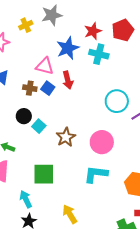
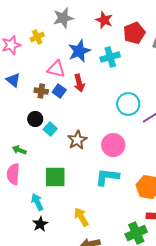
yellow cross: (26, 25) -> (37, 37), moved
red star: (93, 31) -> (104, 20), moved, turned -30
cyan cross: (99, 54) -> (110, 57), turned -30

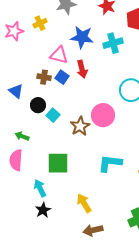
blue star: (79, 51) -> (82, 37), turned 30
blue triangle: (13, 80) -> (16, 91), moved
pink circle: (113, 145) -> (103, 115), moved

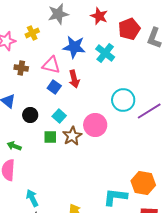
cyan cross: (113, 43) -> (105, 53), turned -36
brown cross: (44, 77) -> (21, 68), moved
cyan square: (53, 115) -> (59, 116), moved
green square: (58, 163) -> (50, 137), moved, size x0.6
cyan L-shape: (110, 163) -> (115, 197), moved

